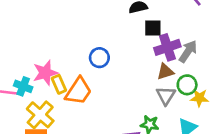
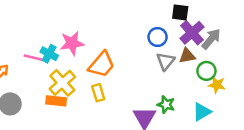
purple cross: (167, 47) -> (192, 33), turned -30
blue circle: (99, 58) -> (158, 37), moved
yellow rectangle: (59, 84) -> (98, 93), moved
gray triangle: (166, 96) -> (165, 61), moved

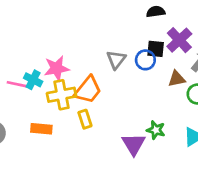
black square: (180, 12) -> (156, 49), moved
purple cross: (192, 33) -> (179, 40), moved
gray triangle: (165, 61) -> (116, 60), moved
yellow cross: (62, 83) -> (62, 95), moved, turned 32

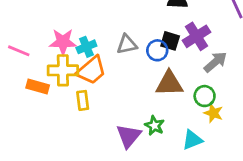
gray triangle: (116, 60) -> (127, 44), turned 30
brown triangle: (177, 79) -> (169, 84), moved, size x1.5
cyan cross: (33, 80) -> (86, 47), moved, turned 30
orange rectangle: (41, 129) -> (38, 86), moved

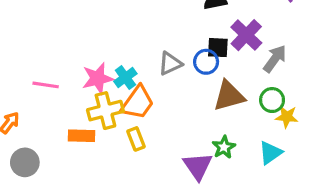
pink line: (19, 51) -> (46, 85), moved
green star: (154, 126) -> (224, 147), turned 30

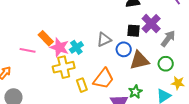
blue circle: (206, 62) -> (124, 49), moved
pink star: (98, 78) -> (59, 47), turned 30
orange trapezoid: (138, 103) -> (103, 79), moved
yellow star: (287, 117) -> (178, 83), moved
orange rectangle: (82, 136) -> (46, 38), moved, turned 42

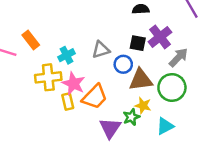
pink star: (59, 47) -> (74, 84), moved
green circle: (166, 64) -> (172, 88), size x1.5
yellow star: (178, 83) -> (143, 105), moved

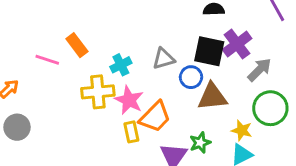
black square: (138, 43) -> (209, 51), size x1.5
green circle: (172, 88) -> (270, 108), moved
yellow rectangle: (68, 102) -> (131, 132), moved
yellow star: (143, 105) -> (242, 130), moved

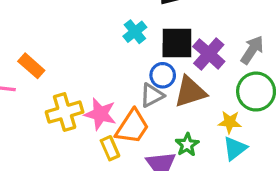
purple cross: (237, 44) -> (209, 54), moved
gray triangle: (164, 59) -> (152, 95), moved
cyan cross: (121, 65) -> (135, 32), moved
gray arrow: (259, 70) -> (252, 50), moved

